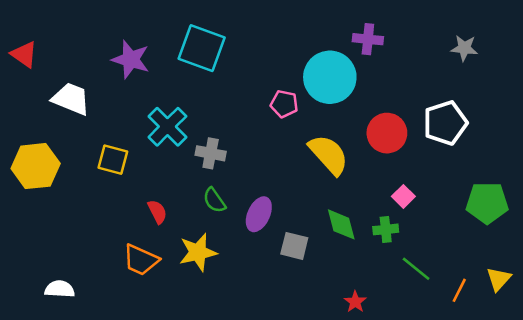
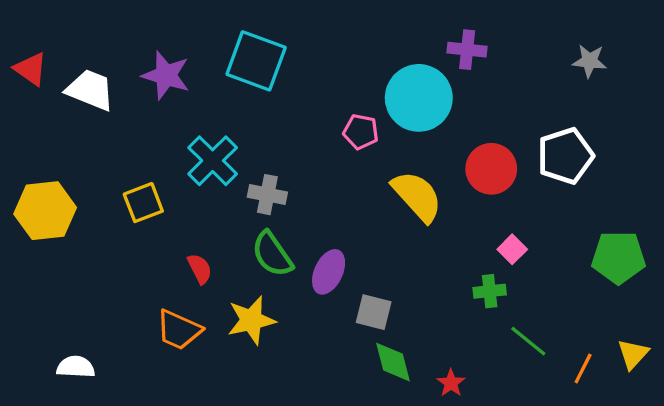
white trapezoid: (71, 99) -> (90, 90), moved
yellow square: (113, 160) -> (143, 203), turned -36
green semicircle: (214, 200) -> (272, 254), size x1.4
green diamond: (341, 224) -> (393, 362), moved

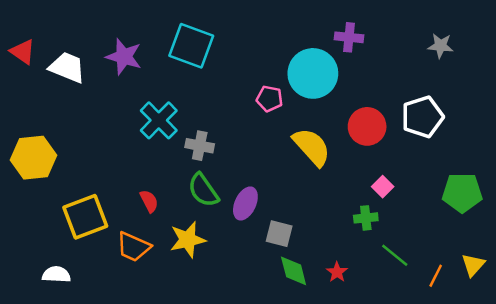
yellow square: (143, 203) -> (85, 217), moved, size x1.5
red star: (451, 383) -> (337, 272), moved

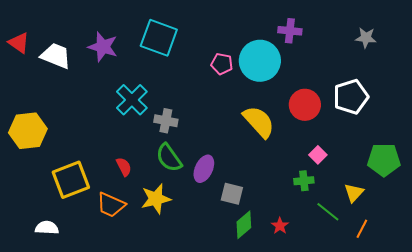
pink pentagon: (270, 99) -> (222, 64), moved
yellow triangle: (473, 265) -> (354, 193), moved
green diamond: (294, 271) -> (244, 225), turned 64

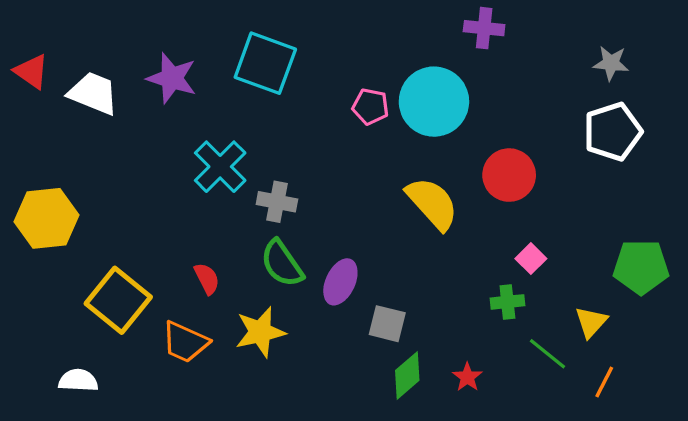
purple cross: (290, 31) -> (484, 28), moved
white pentagon: (351, 97) -> (613, 132), moved
yellow square: (71, 180) -> (118, 300), turned -30

